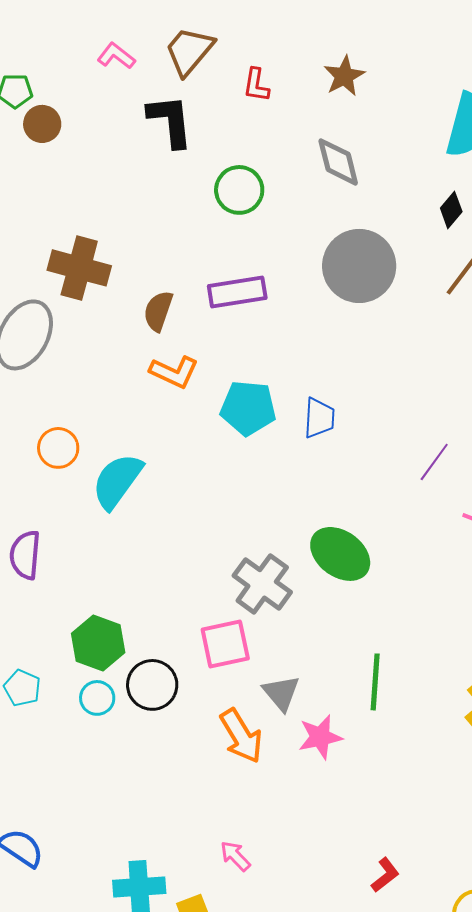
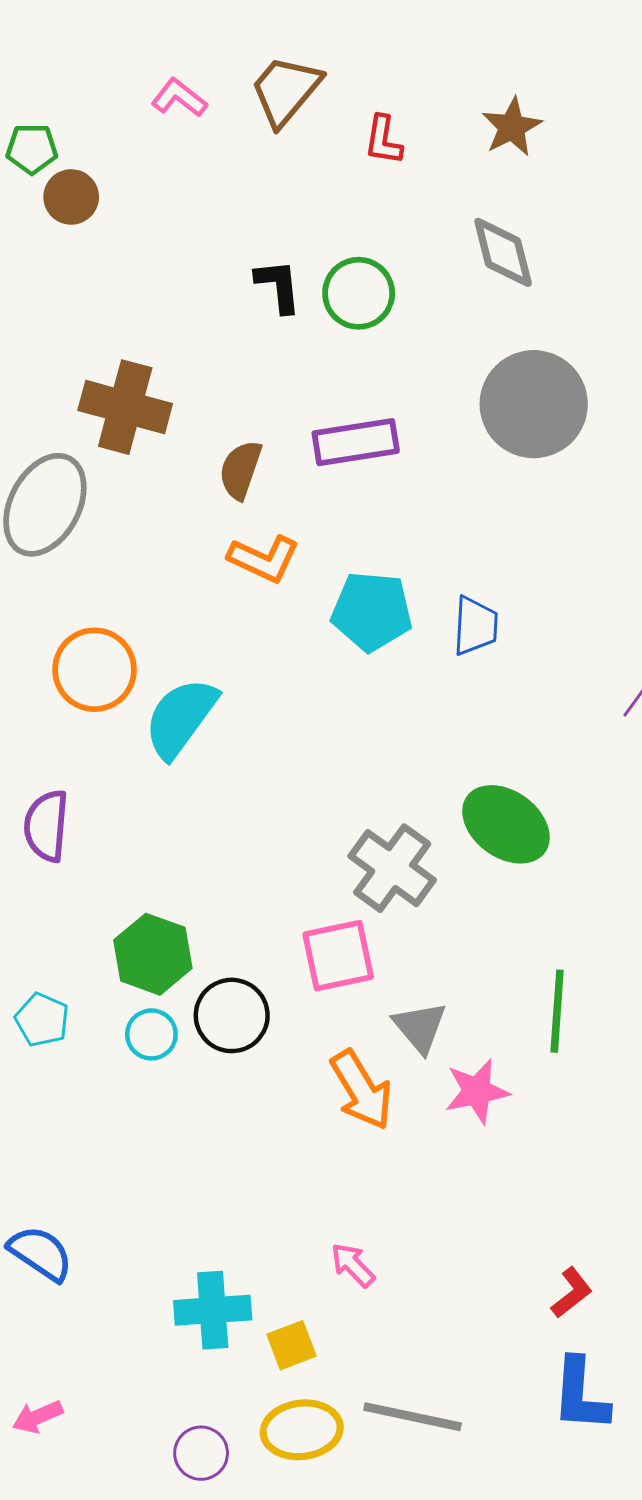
black L-shape: (170, 121) -> (278, 286), moved, size x0.7
orange circle: (58, 448) -> (95, 670), size x1.4

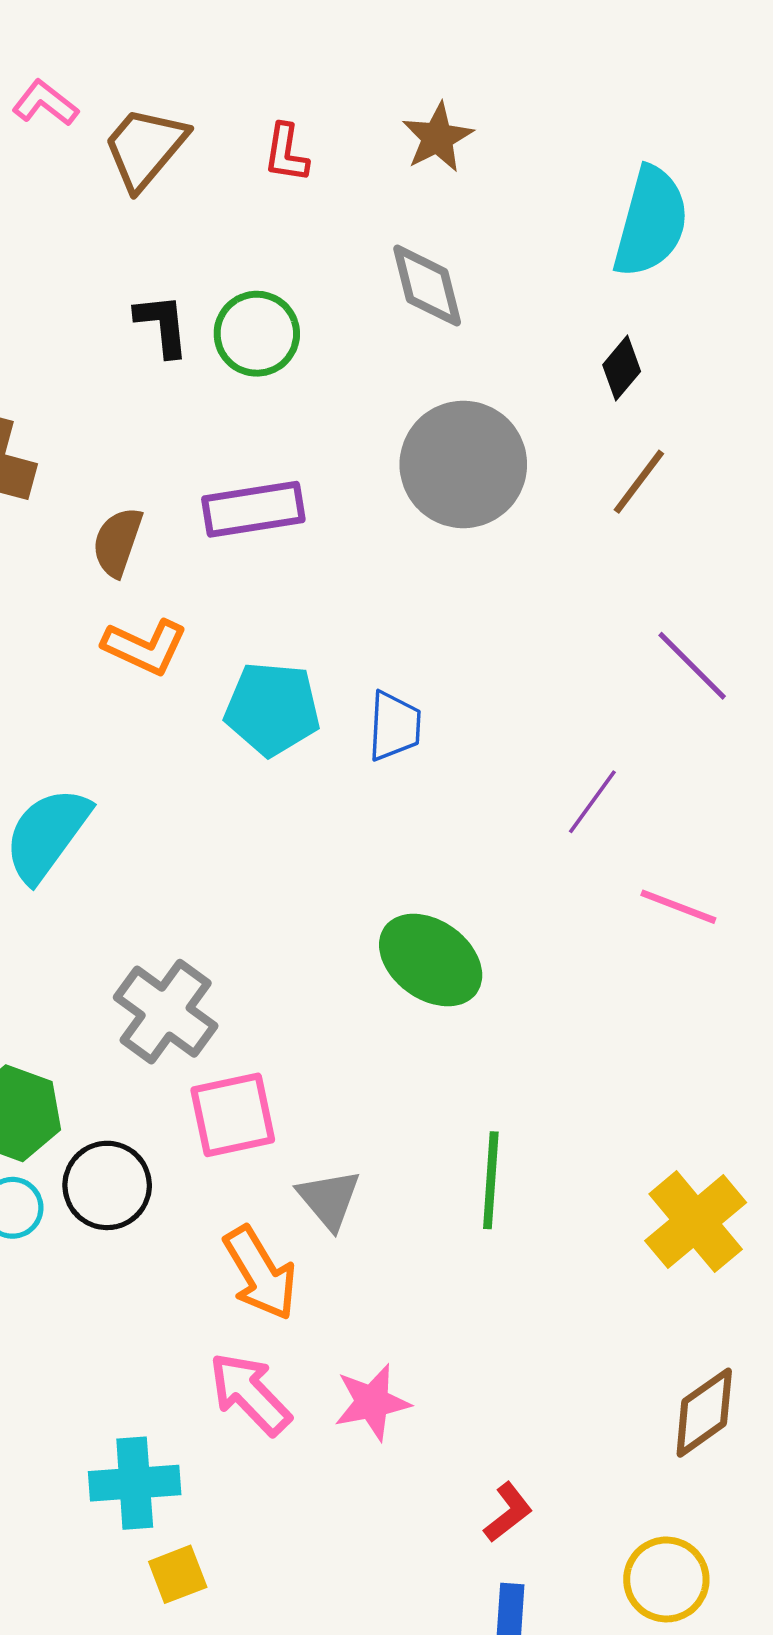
brown trapezoid: (286, 90) -> (145, 148), moved
gray cross: (392, 868) -> (166, 1012), moved
pink star: (477, 1091) -> (372, 1402), moved
pink arrow: (353, 1265) -> (250, 1394), moved, size x1.6
cyan cross: (213, 1310) -> (135, 1483), moved

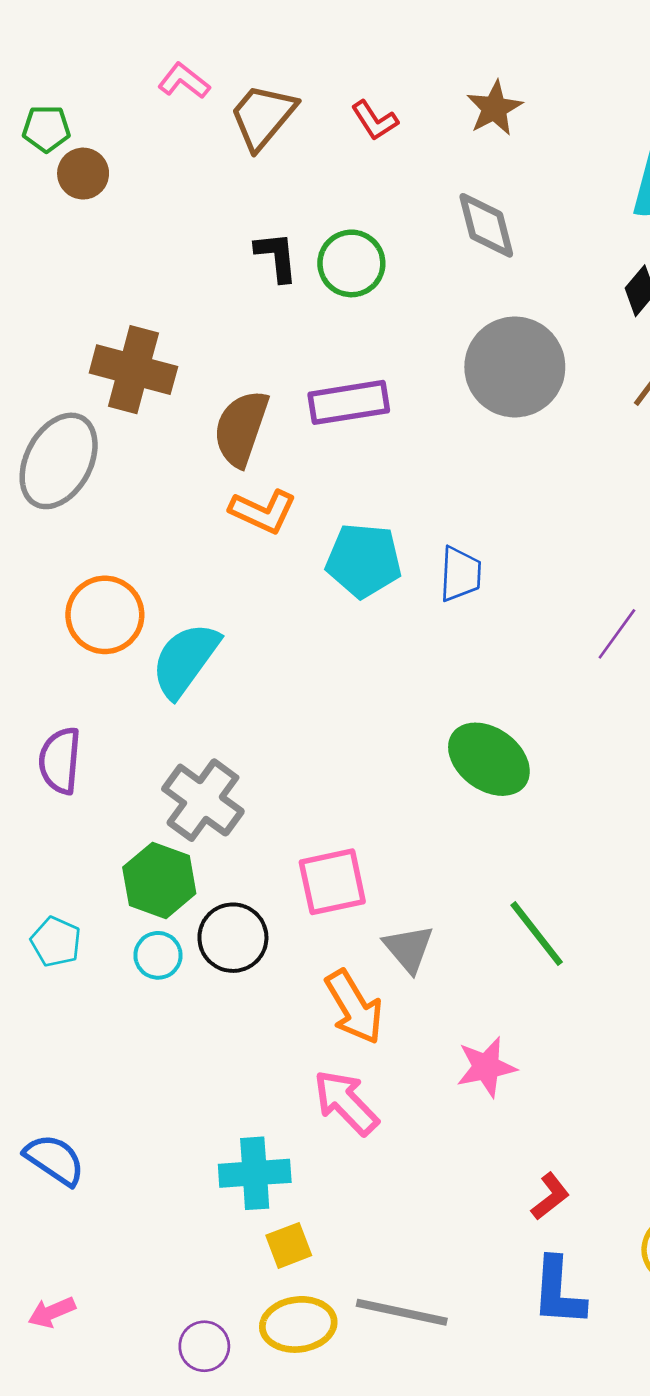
red L-shape: (286, 153) -> (375, 120), turned -42
brown semicircle: (117, 542) -> (241, 428), size x1.4
gray cross: (166, 1012) -> (203, 800), moved
green line: (491, 1180) -> (537, 934), turned -42
pink star: (372, 1402) -> (486, 1067), moved

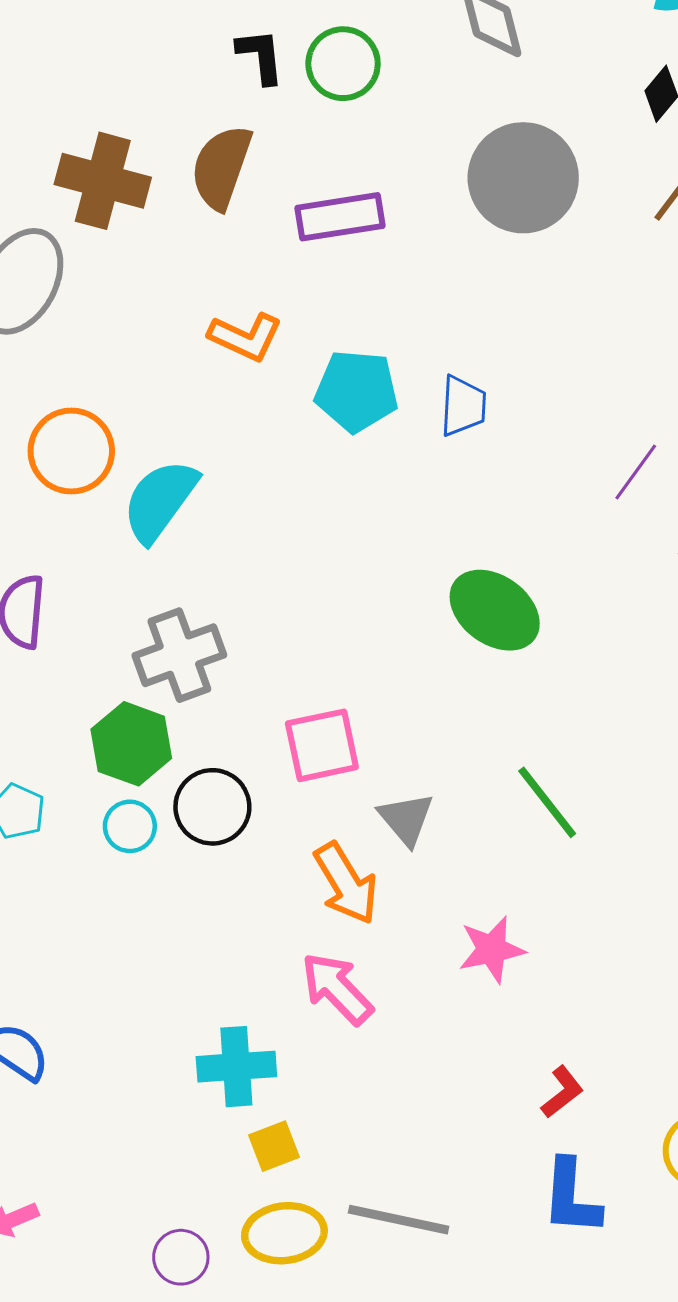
brown semicircle: (241, 428) -> (221, 167), moved
gray cross: (203, 800) -> (179, 655), turned 34

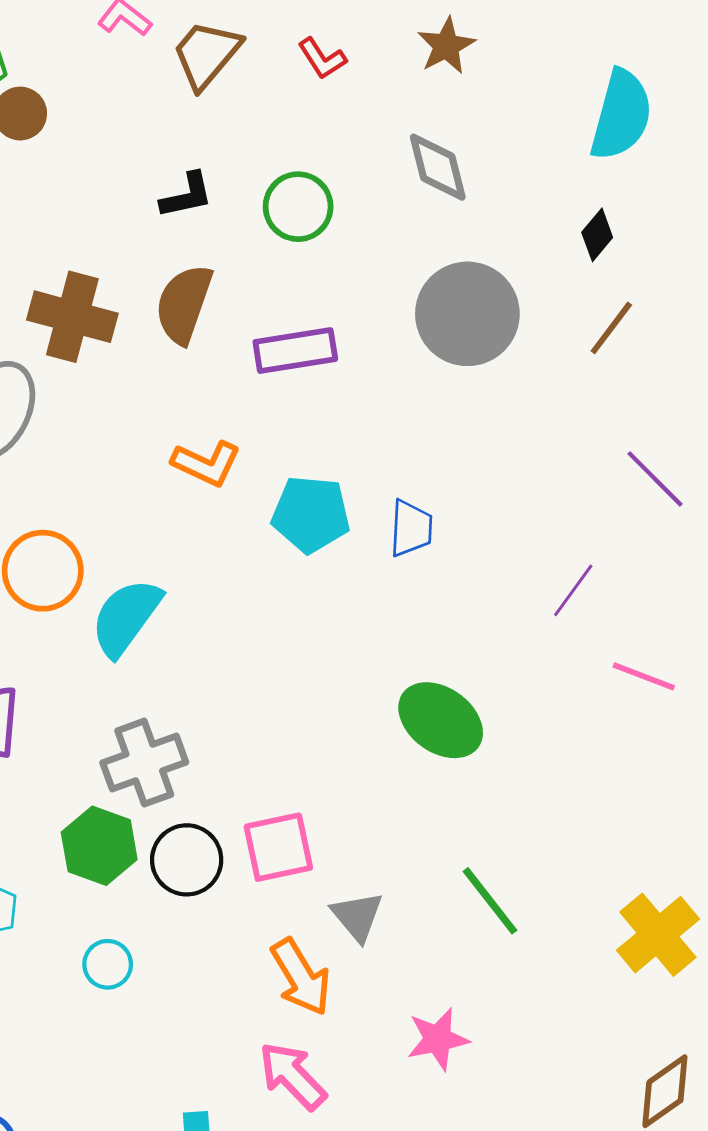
black L-shape: (260, 56) -> (187, 195), moved, turned 84
black circle: (212, 807) -> (187, 860), moved
cyan circle: (130, 826) -> (108, 964), moved

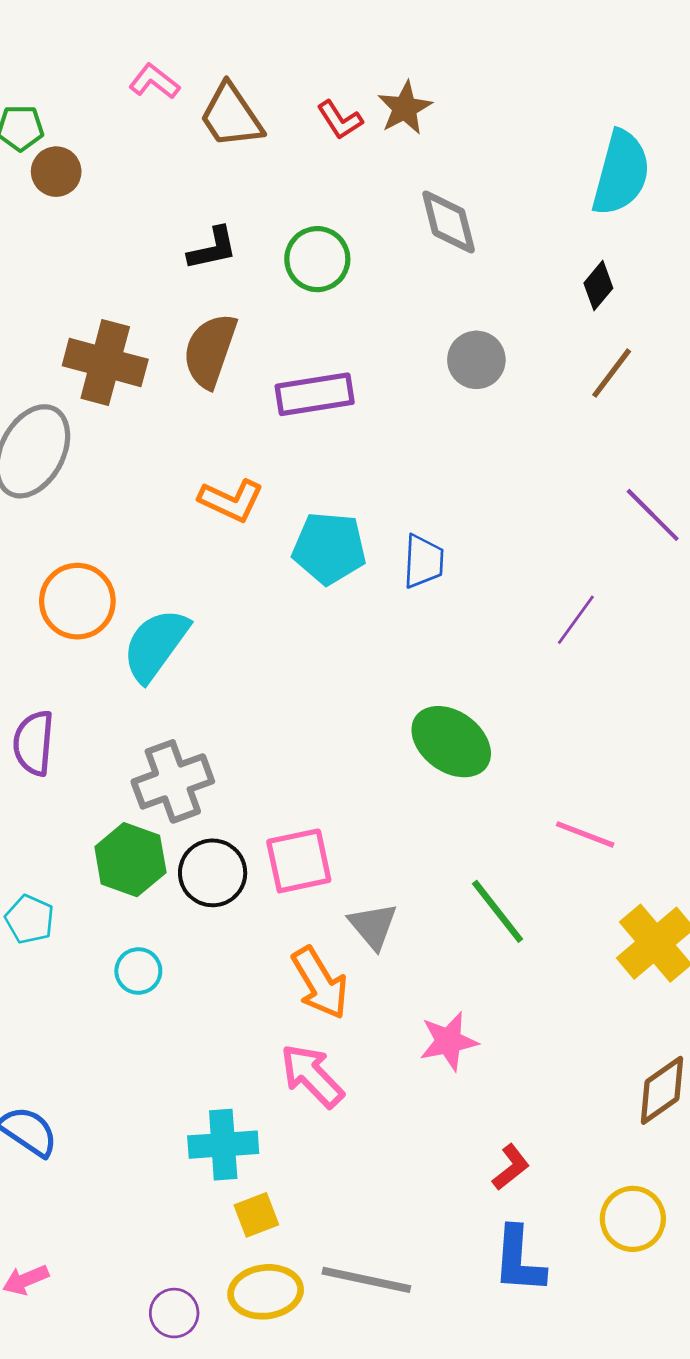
brown star: (446, 46) -> (405, 108), moved
brown trapezoid: (206, 54) -> (231, 116), turned -74
gray circle: (467, 314) -> (476, 360), size x0.6
pink line: (644, 676) -> (585, 834), moved

